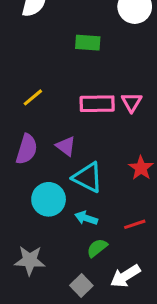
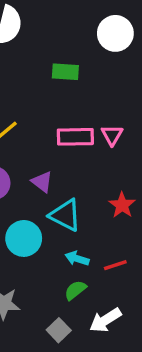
cyan arrow: (86, 218) -> (77, 258), moved

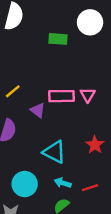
green rectangle: (65, 72) -> (58, 39), moved
purple triangle: (42, 182) -> (38, 110), moved
cyan circle: (24, 238) -> (25, 184), moved

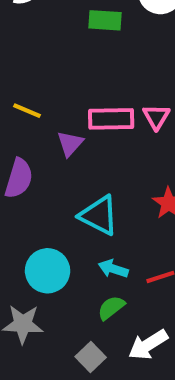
yellow line: (13, 91) -> (27, 111), turned 63
purple triangle: (38, 110) -> (70, 144), turned 35

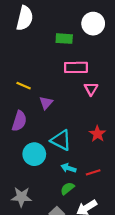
pink rectangle: (111, 119) -> (76, 67), moved
cyan circle: (48, 271) -> (34, 154), moved

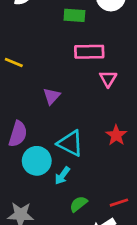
yellow line: (24, 86) -> (14, 62), moved
purple semicircle: (19, 121) -> (18, 134), moved
cyan arrow: (69, 168) -> (62, 176), moved, turned -72
red line: (93, 172) -> (119, 203), moved

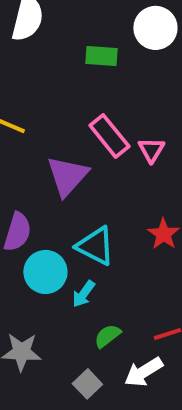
pink rectangle: (89, 52) -> (109, 136), moved, turned 52
purple triangle: (52, 96) -> (67, 176), size x1.6

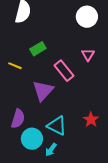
green rectangle: (101, 56) -> (38, 49), moved, turned -35
pink triangle: (151, 150) -> (88, 55), moved

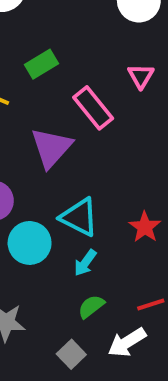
red star: (91, 120) -> (145, 227), moved
cyan arrow: (51, 150) -> (85, 263), moved

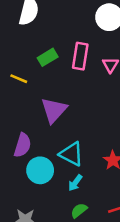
pink rectangle: (93, 108) -> (80, 56), moved, turned 48

